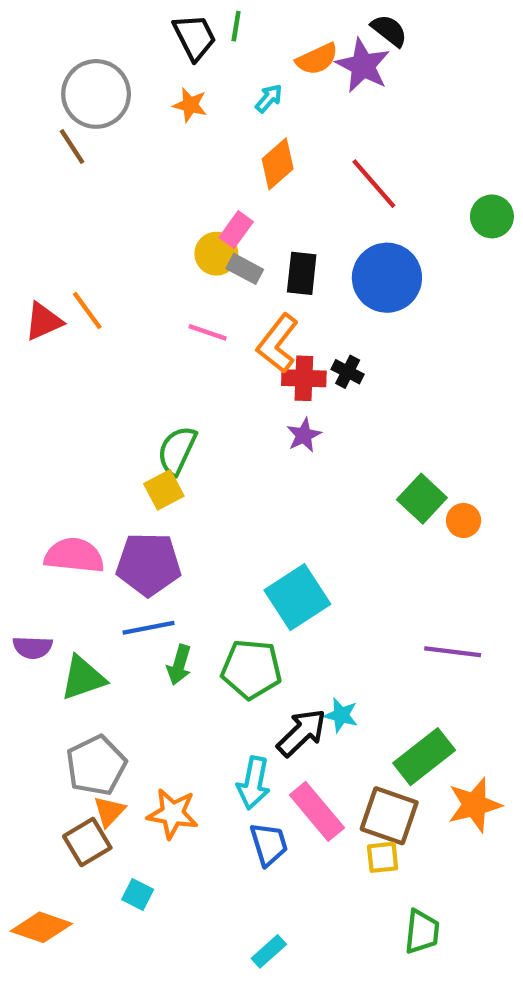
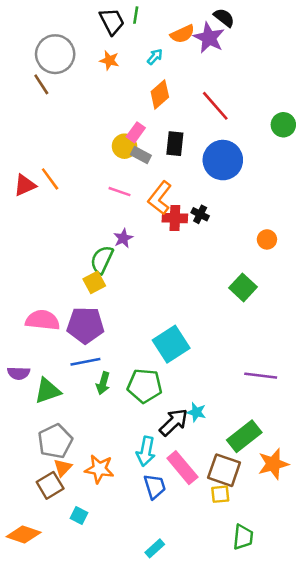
black rectangle: (302, 273) -> (175, 144), moved
purple star: (304, 435) -> (123, 238), moved
orange circle: (464, 520) -> (267, 239), moved

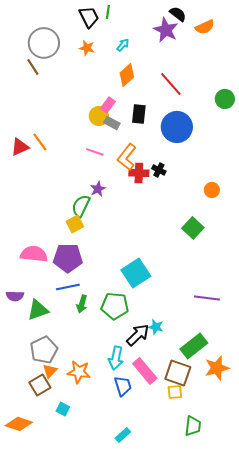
orange semicircle: (182, 34) -> (205, 27), moved

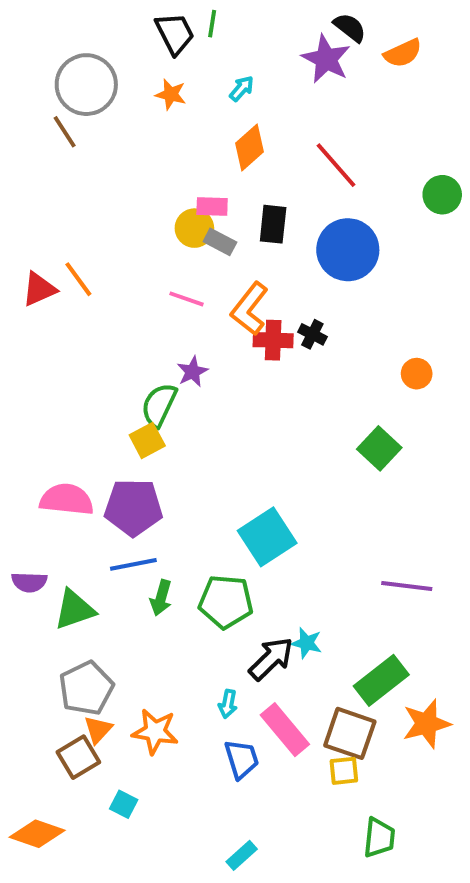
pink rectangle: (108, 105) -> (212, 206), turned 56
cyan arrow: (116, 358) -> (228, 704), size x0.6

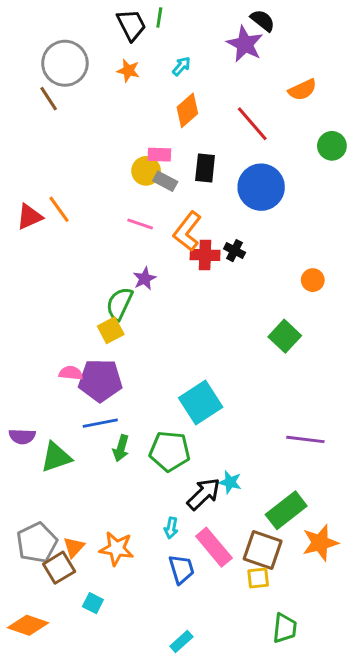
orange semicircle: (403, 53) -> (302, 90), moved
pink semicircle: (67, 499) -> (71, 373), moved, size x0.6
gray pentagon: (86, 688) -> (37, 543), moved

